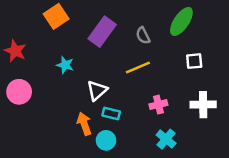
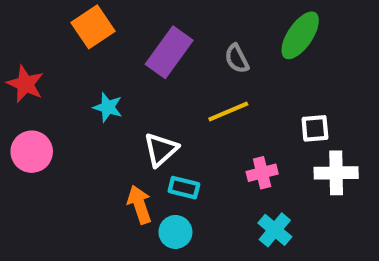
white square: (194, 61) -> (315, 128), moved

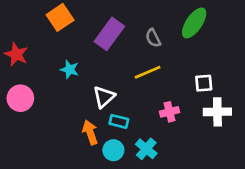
cyan cross: (275, 230) -> (146, 149), moved

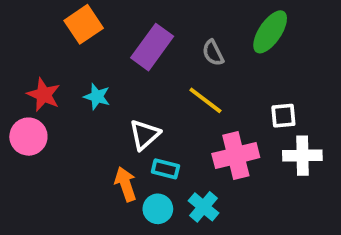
red star: (16, 54) -> (44, 95), moved
yellow line: (148, 72) -> (205, 100), turned 60
pink cross: (169, 112) -> (236, 156), size x1.6

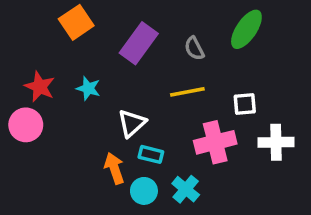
yellow line: (205, 100) -> (187, 92), turned -48
white square: (283, 116) -> (245, 104), moved

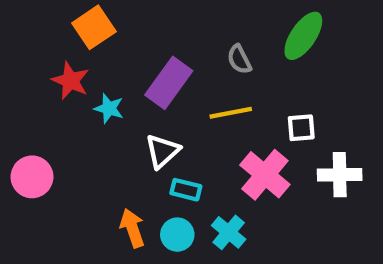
purple rectangle: (139, 43) -> (169, 83), moved
red star: (40, 87) -> (70, 81), moved
pink circle: (26, 125) -> (32, 177), moved
pink cross: (215, 142) -> (265, 175), turned -36
orange arrow: (114, 168) -> (132, 228), moved

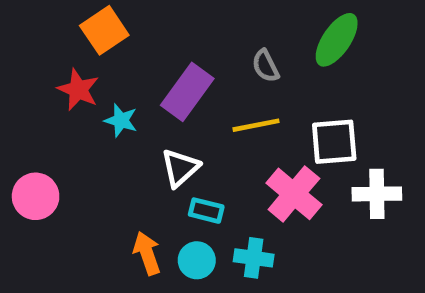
white square: (301, 128) -> (334, 142), size x1.5
cyan cross: (229, 232) -> (254, 258), turned -32

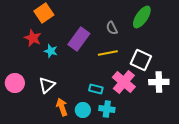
white square: (334, 142) -> (141, 60), turned 30
white triangle: (180, 168) -> (47, 85), moved
cyan rectangle: (206, 211) -> (96, 89), moved

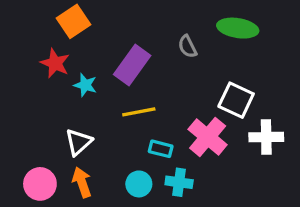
green ellipse: (142, 17) -> (238, 28), turned 65
yellow line: (108, 53) -> (139, 112), moved
pink circle: (15, 83) -> (40, 184), moved
orange arrow: (62, 107) -> (82, 182), moved

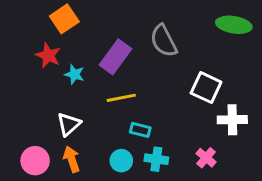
green ellipse: (238, 28) -> (234, 25), moved
gray semicircle: (187, 47) -> (164, 41), size x1.6
pink cross: (208, 137) -> (206, 158), moved, size x0.6

